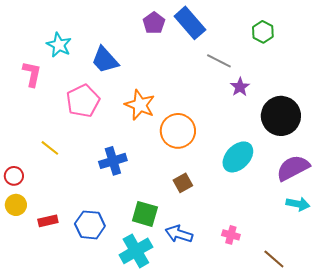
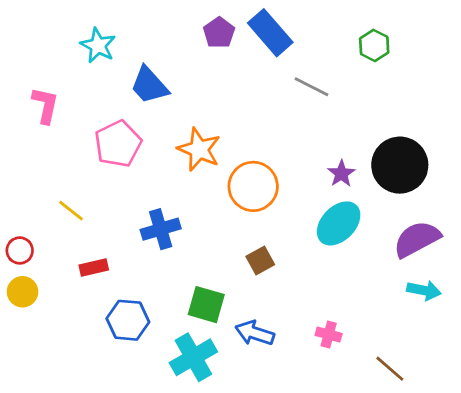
cyan star: (59, 45) -> (98, 45), moved
purple star: (240, 87) -> (341, 174), moved
red rectangle: (48, 221) -> (94, 268), moved

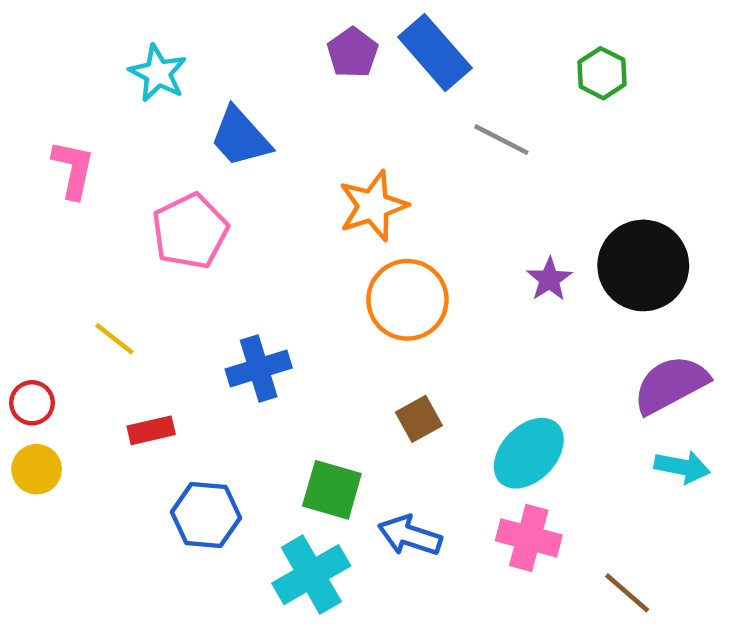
orange star: (199, 149) -> (373, 206), moved, turned 30
cyan ellipse: (339, 223) -> (529, 453), moved
pink cross: (329, 334) -> (529, 538), size x1.5

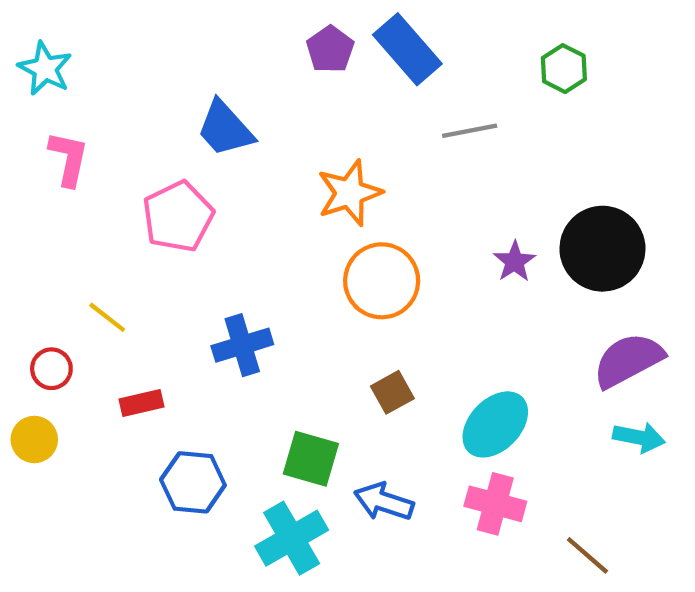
cyan star: (158, 73) -> (45, 69), moved
gray line: (501, 140) -> (470, 131), turned -38
red circle: (32, 403) -> (51, 369), moved

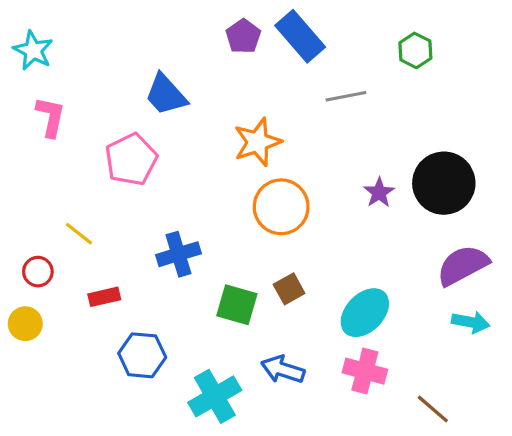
green square: (311, 459) -> (237, 305), moved

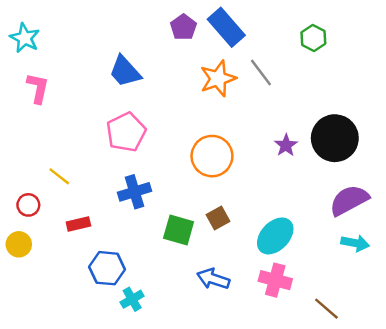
gray line: (346, 96) -> (261, 73), turned 64
orange star: (257, 142) -> (218, 79), moved
pink pentagon: (131, 159) -> (126, 132), moved
cyan cross: (215, 396) -> (132, 299), moved, size x0.6

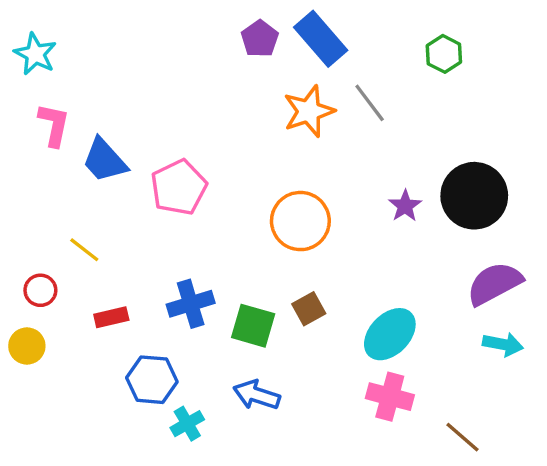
blue trapezoid: (125, 71) -> (105, 160), moved
blue cross: (134, 192) -> (191, 304), moved
blue arrow: (213, 279) -> (256, 395), moved

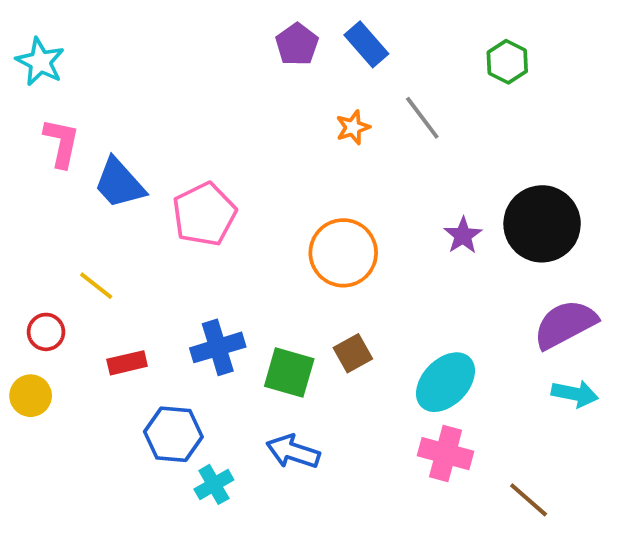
blue rectangle: (321, 39) -> (366, 44), size x0.7
orange star: (309, 111) -> (353, 127), size x0.6

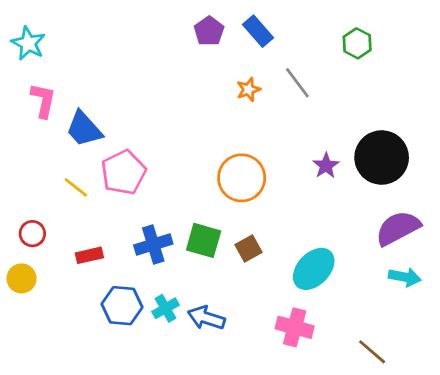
pink pentagon: (204, 214) -> (123, 172), moved
yellow line: (96, 286) -> (76, 187), moved
green square: (289, 372) -> (204, 240), moved
pink cross: (446, 454) -> (295, 327), moved
cyan cross: (214, 484) -> (166, 308), moved

